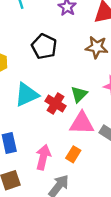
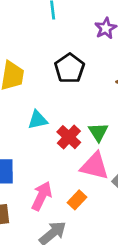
green triangle: (79, 94) -> (98, 132), turned -30
cyan triangle: (27, 95) -> (38, 120), size x0.7

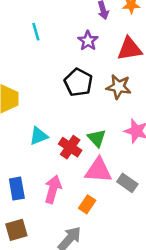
black pentagon: (70, 68) -> (78, 82), moved
pink arrow: (42, 196) -> (53, 189), moved

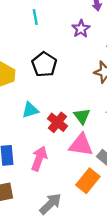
black pentagon: (78, 82) -> (44, 64), moved
orange rectangle: (87, 204) -> (88, 181), moved, size x1.5

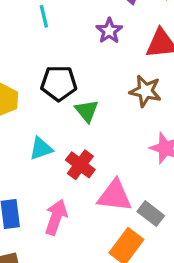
black pentagon: (44, 64) -> (59, 83), turned -30
green triangle: (82, 116) -> (87, 111), moved

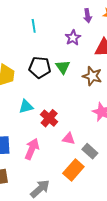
green triangle: (87, 111) -> (63, 67), moved
pink triangle: (115, 196) -> (69, 139), size x0.6

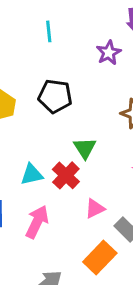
green triangle: (63, 67) -> (85, 148), moved
cyan triangle: (26, 106) -> (32, 174), moved
pink triangle: (69, 139) -> (95, 209), turned -40

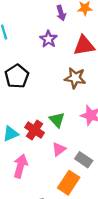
black pentagon: (55, 96) -> (17, 76), turned -30
green triangle: (85, 148) -> (57, 120), moved

